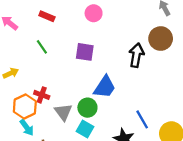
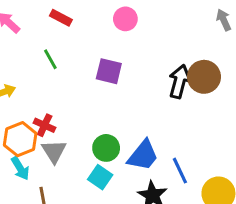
brown circle: (161, 39) -> (204, 77), moved
blue trapezoid: (105, 87) -> (143, 155), moved
gray triangle: (63, 112) -> (54, 151), moved

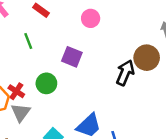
brown circle: (204, 77) -> (147, 58), moved
green circle: (106, 148) -> (46, 83), moved

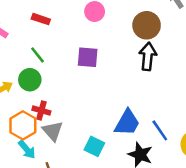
brown circle: (147, 58) -> (147, 25), moved
green circle: (46, 83) -> (30, 80), moved

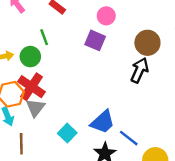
purple square: (88, 57) -> (95, 40), moved
red cross: (41, 111) -> (32, 87), size x1.6
blue line: (160, 130) -> (129, 138), turned -36

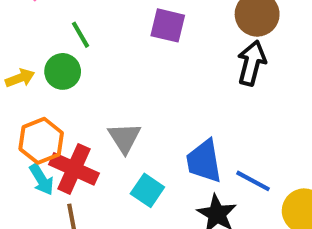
red cross: (32, 87) -> (74, 169), moved
gray triangle: (35, 108) -> (124, 138), moved
blue trapezoid: (103, 122) -> (204, 161), turned 132

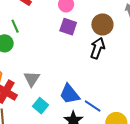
purple square: (168, 25) -> (68, 27), moved
blue trapezoid: (204, 161) -> (70, 94), turned -35

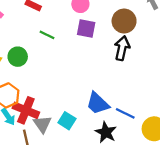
green line: (15, 26) -> (47, 35), moved, turned -32
gray triangle: (32, 79) -> (42, 124), moved

